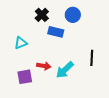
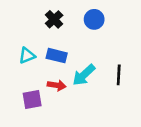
blue rectangle: (56, 32) -> (57, 56), moved
cyan arrow: (65, 70) -> (84, 75), moved

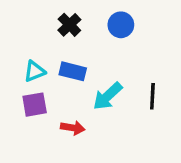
red arrow: (57, 85) -> (73, 128), moved
purple square: (32, 100) -> (35, 105), moved

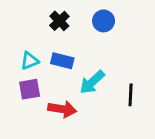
black line: (152, 96) -> (131, 95), moved
red arrow: (73, 128) -> (62, 109), size x1.4

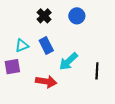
blue rectangle: (62, 61) -> (46, 46), turned 49
purple square: (30, 89) -> (12, 67), moved

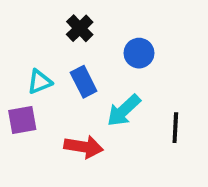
blue circle: (77, 16) -> (139, 53), moved

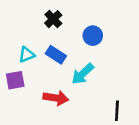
blue rectangle: (84, 82) -> (56, 55), turned -30
black line: (175, 128) -> (117, 111), moved

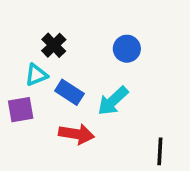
black cross: (53, 19) -> (54, 45), moved
blue rectangle: (56, 55) -> (69, 92), moved

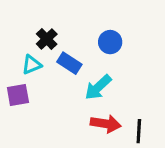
blue rectangle: (69, 92) -> (69, 63), moved
red arrow: (76, 134) -> (106, 124), moved

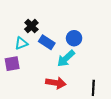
blue circle: (110, 42) -> (74, 38), moved
red arrow: (106, 124) -> (56, 83), moved

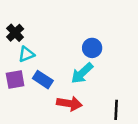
black cross: (31, 26) -> (15, 33), moved
blue rectangle: (47, 42) -> (43, 80), moved

